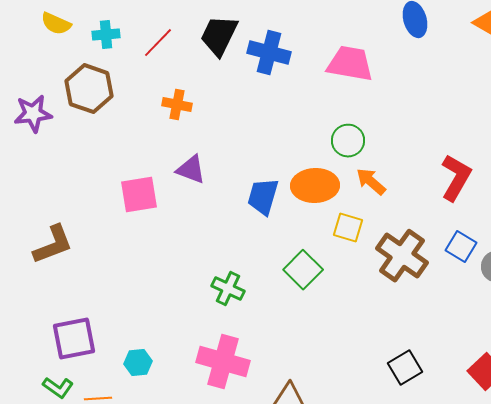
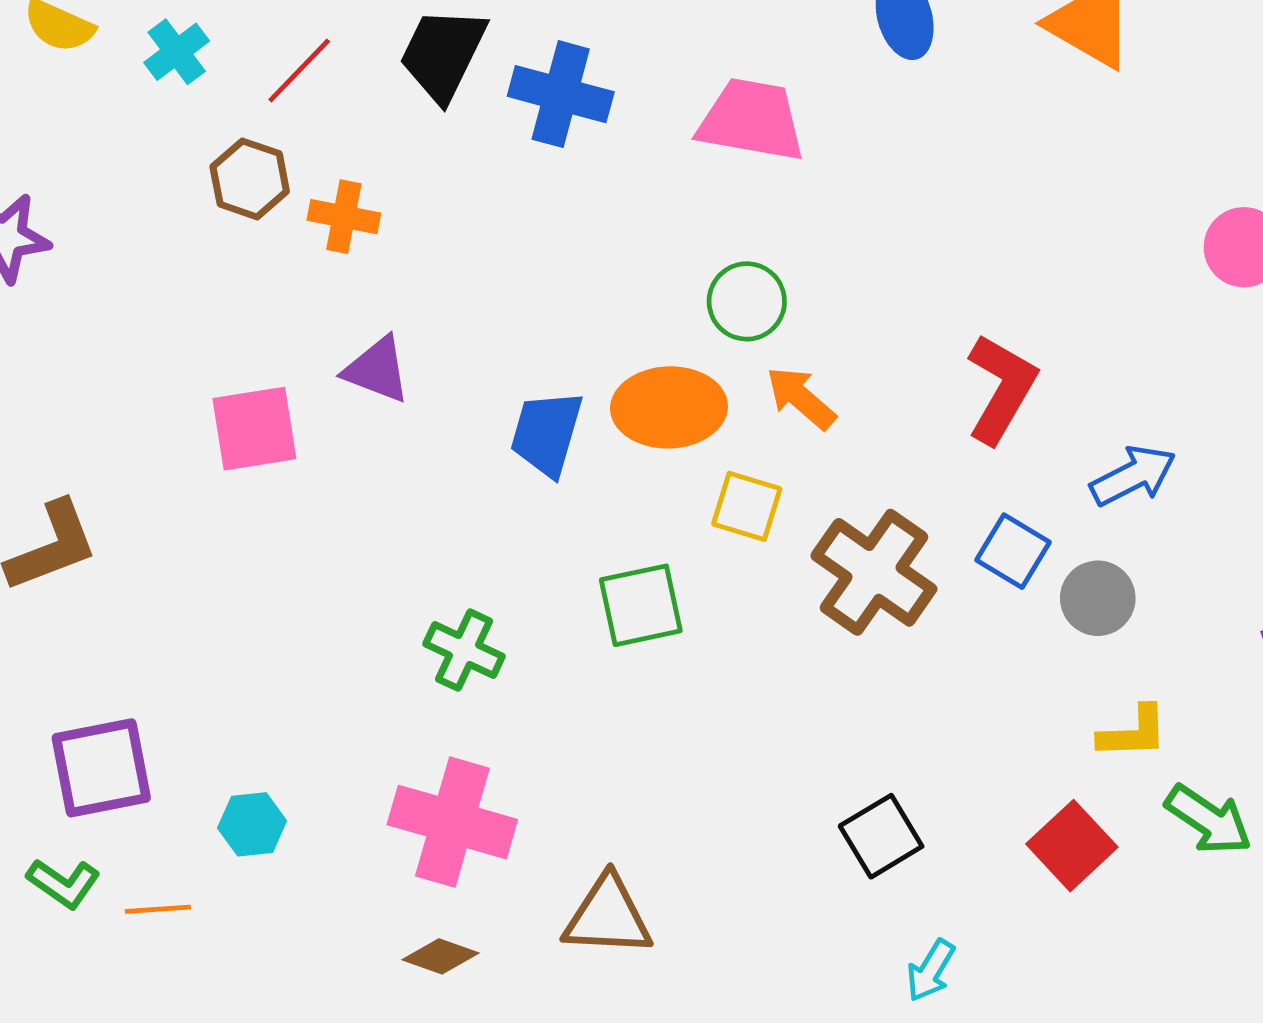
cyan cross: (106, 35) -> (177, 52), turned -32
brown hexagon: (89, 89) -> (250, 179), moved, size x0.7
green square: (303, 270) -> (641, 605), turned 33

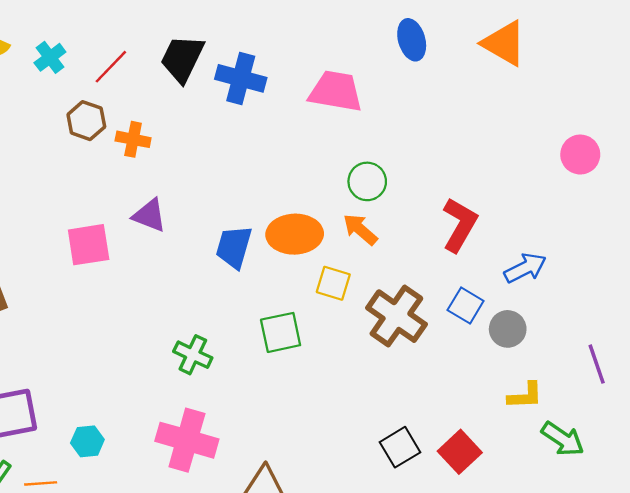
green circle: (747, 301) -> (367, 181), moved
red square: (1072, 846) -> (460, 452), moved

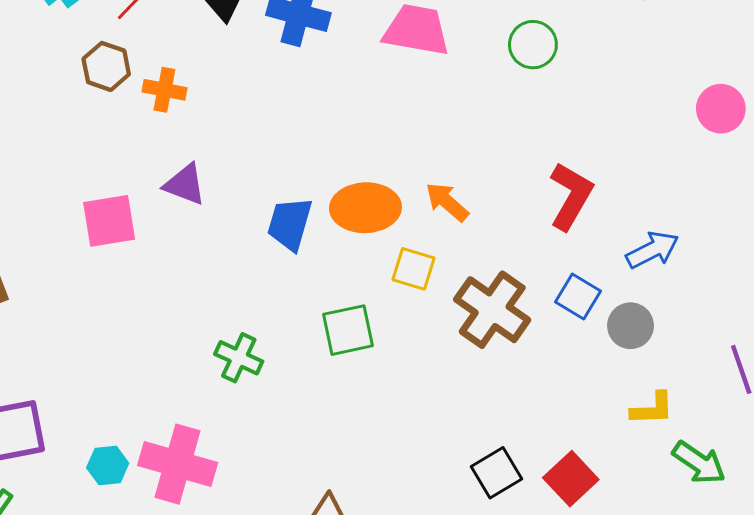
green circle: (367, 181) -> (533, 45), moved
pink cross: (187, 440) -> (178, 464), moved

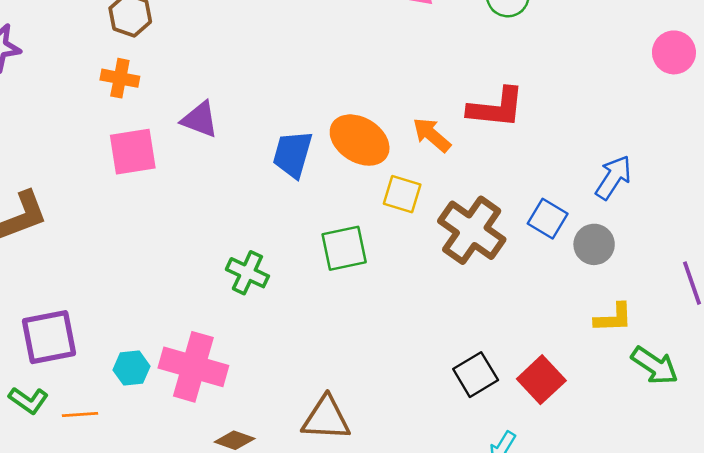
orange cross: (164, 90) -> (120, 78), moved
red L-shape: (571, 196) -> (496, 108), moved, turned 66
orange ellipse: (365, 208) -> (360, 140), turned 34
blue arrow: (652, 250) -> (613, 177), turned -30

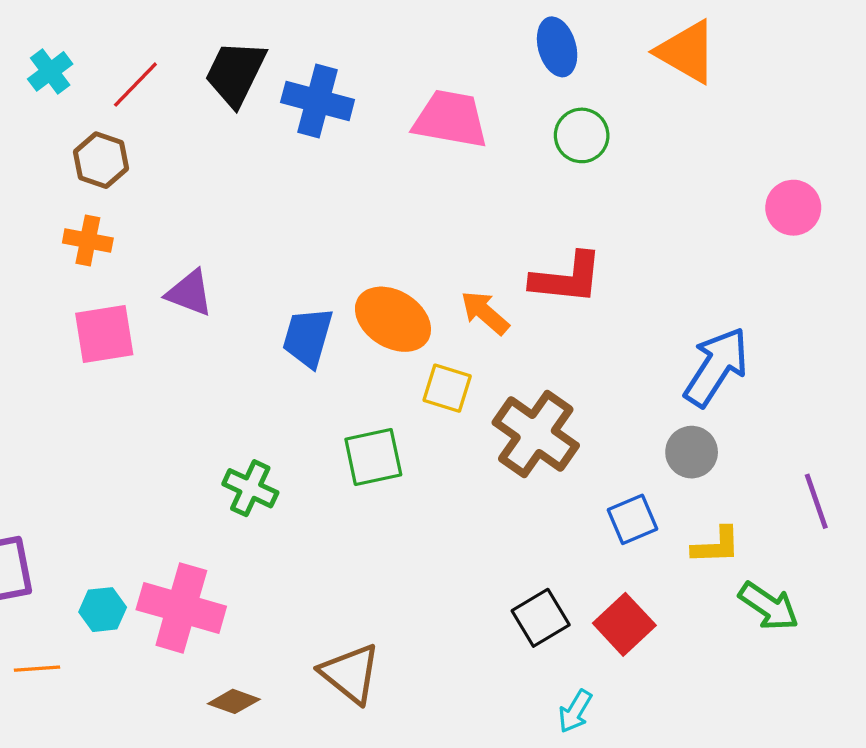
blue arrow: (613, 177) -> (716, 367), size x1.4
blue square: (548, 219) -> (633, 519), moved, turned 36
brown triangle: (326, 418) -> (350, 674), turned 36

